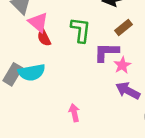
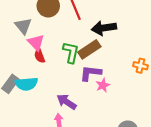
brown rectangle: (123, 28) -> (89, 49), moved, size x1.5
purple arrow: (128, 91) -> (67, 102), moved

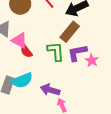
green L-shape: (71, 52) -> (56, 51), moved
purple arrow: (67, 102) -> (50, 90), moved

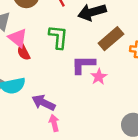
brown rectangle: (70, 32) -> (111, 39), moved
green L-shape: (56, 51) -> (58, 37), moved

